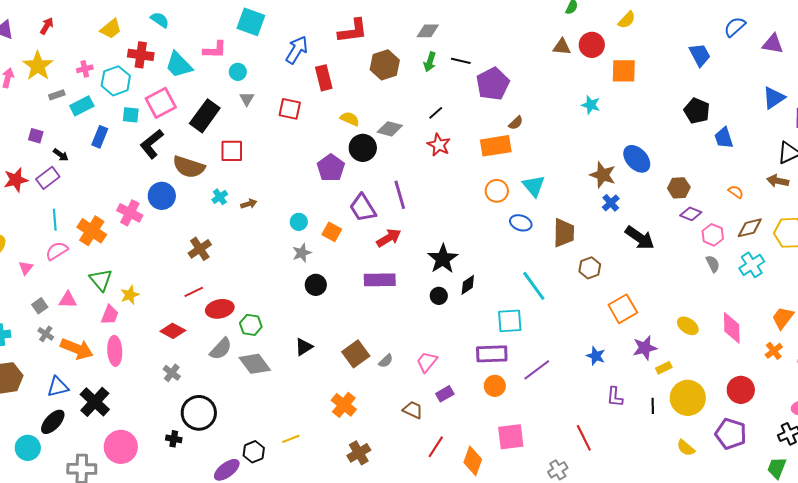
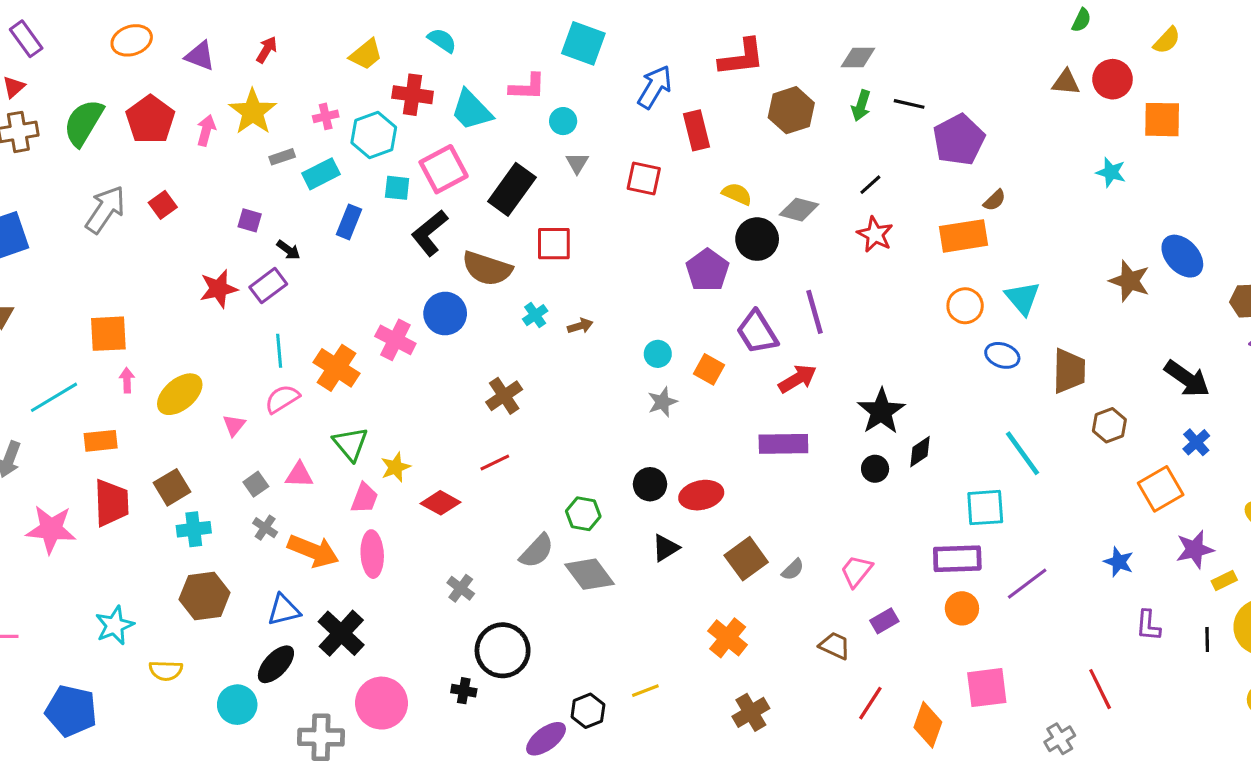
blue cross: (611, 203) -> (1196, 442), moved
black circle: (316, 285) -> (650, 484), moved
red ellipse: (220, 309) -> (701, 495), moved
red diamond: (173, 331) -> (440, 503), moved

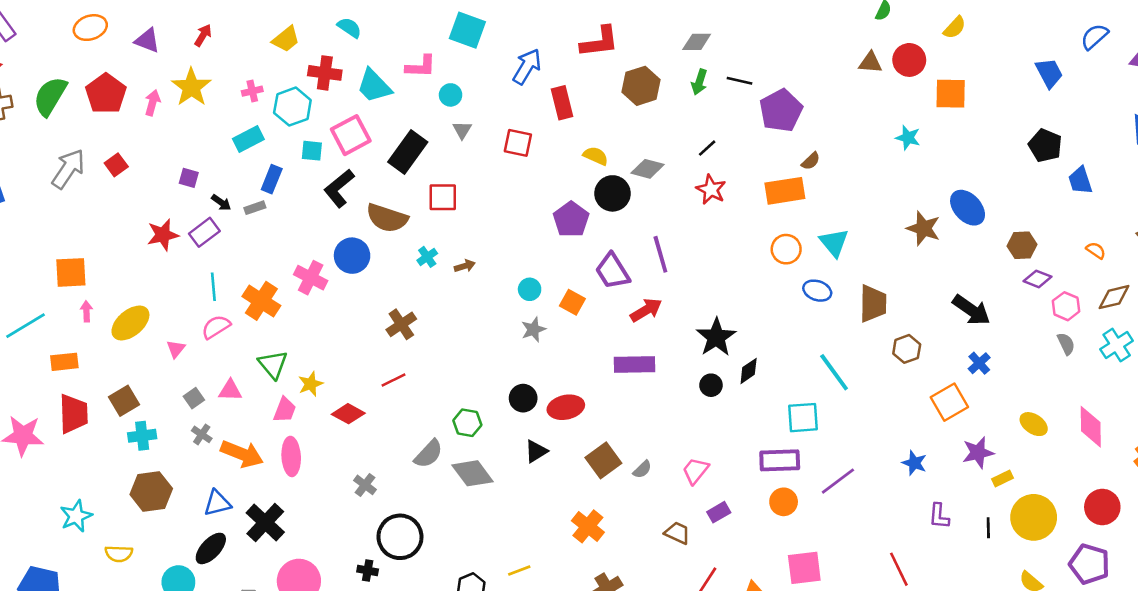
gray rectangle: (282, 157) -> (255, 208), moved

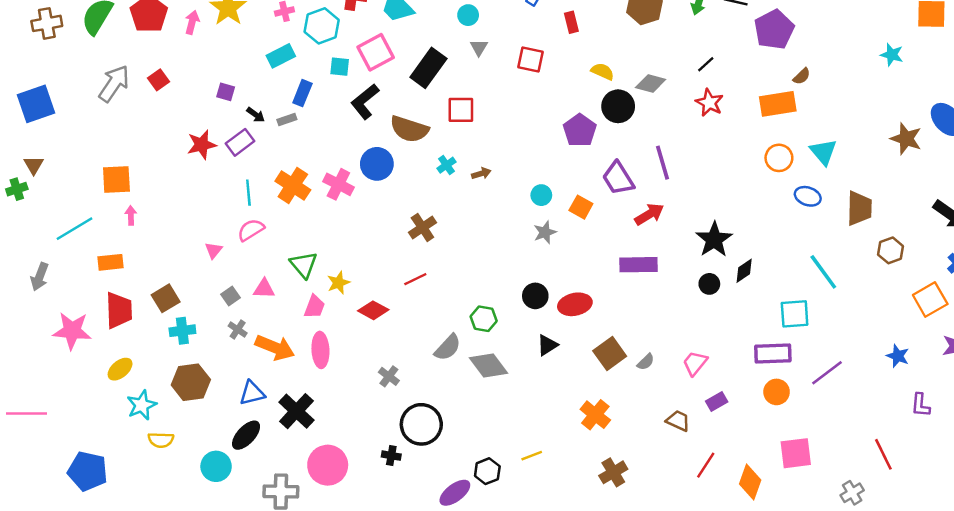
red rectangle: (562, 103) -> (571, 22), size x0.7
orange cross: (261, 301) -> (293, 185), moved
yellow ellipse: (130, 323) -> (120, 369), moved, size x0.7
cyan star: (76, 516) -> (142, 405), moved

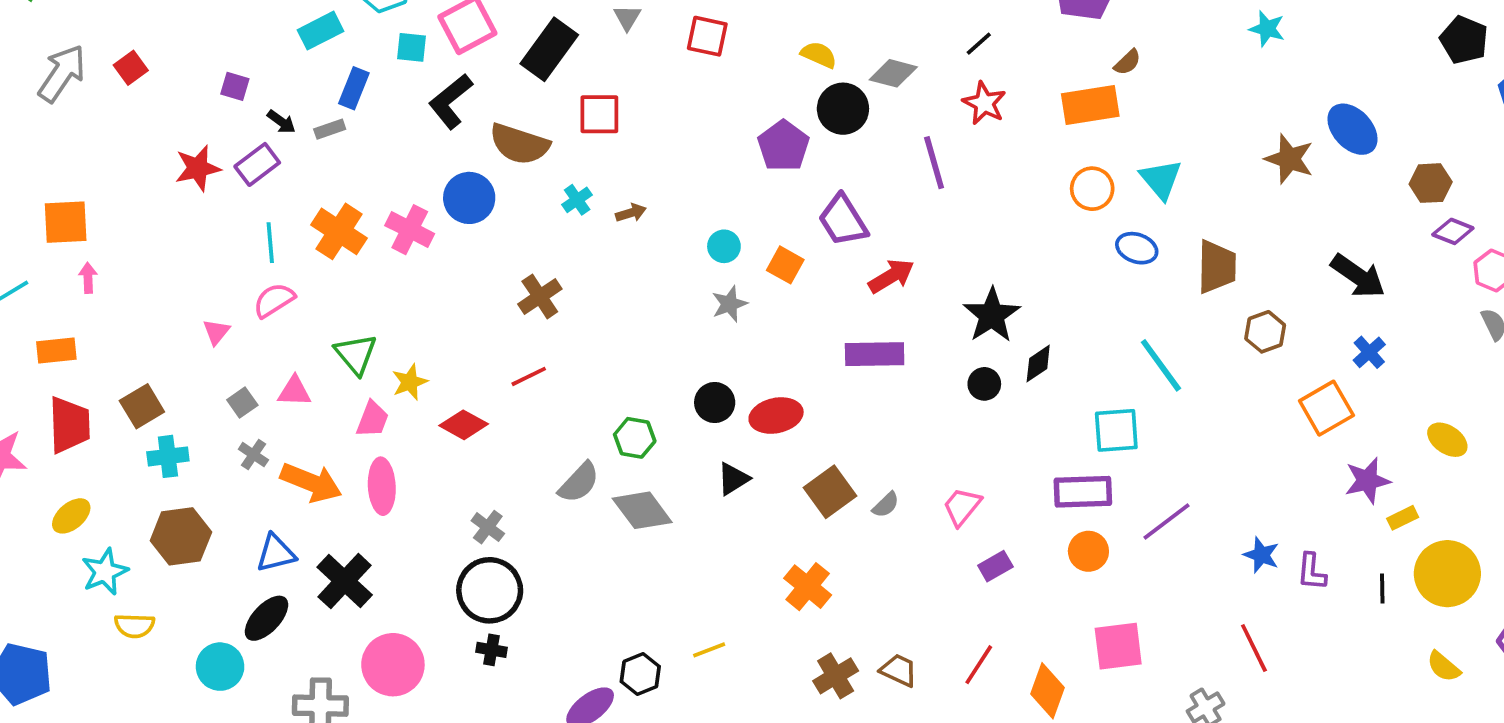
purple line: (663, 163) -> (934, 163), moved
blue star: (898, 356) -> (1261, 555), moved
brown trapezoid: (678, 421) -> (899, 670), moved
black circle: (421, 424) -> (490, 590), moved

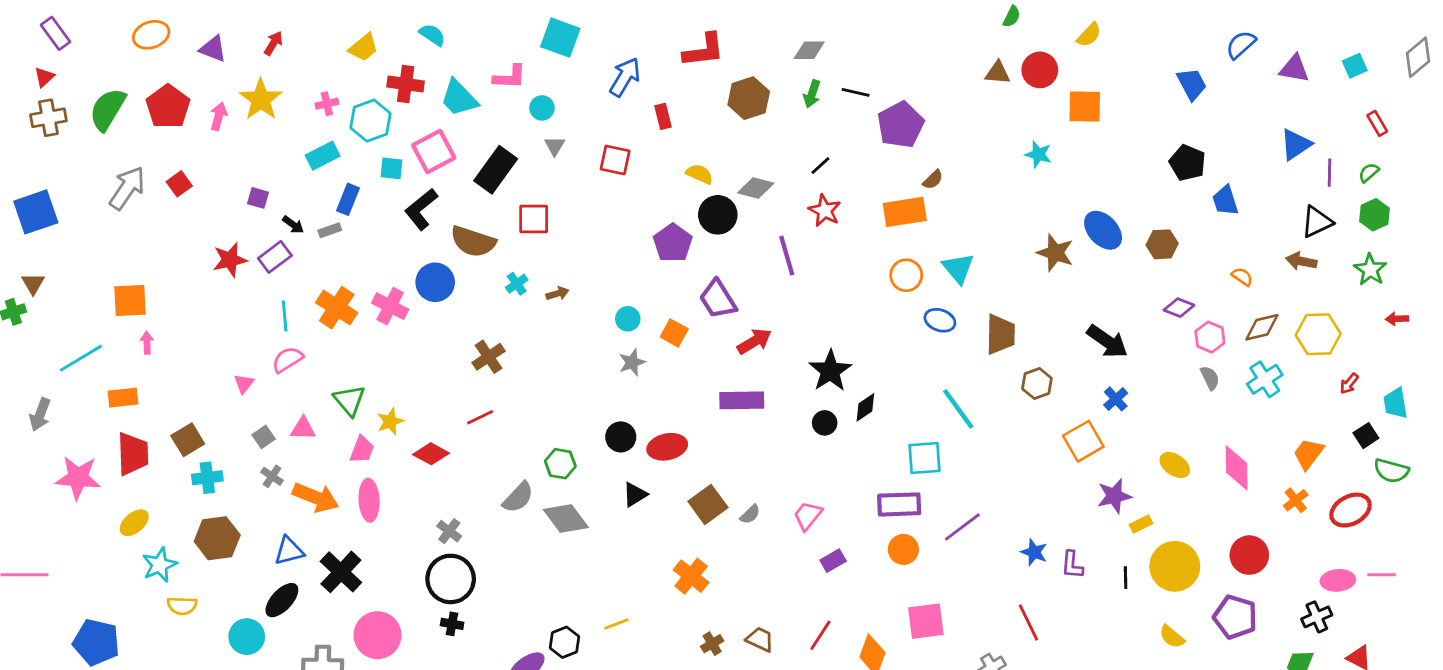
brown hexagon: (1431, 183) -> (1162, 244), moved
brown cross: (836, 676) -> (712, 644), size x0.7

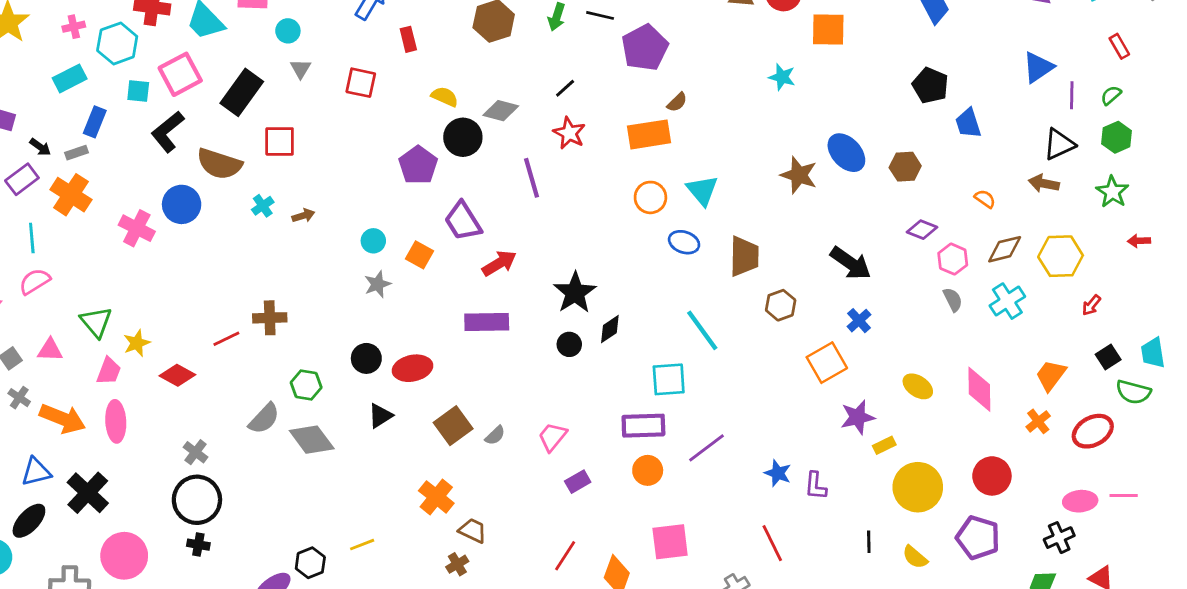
orange cross: (337, 308) -> (71, 195), moved
brown cross: (489, 357) -> (270, 318), moved, turned 32
cyan trapezoid: (1396, 403) -> (1153, 353), moved
black line: (1126, 578) -> (869, 542), moved
brown trapezoid: (760, 639) -> (473, 531), moved

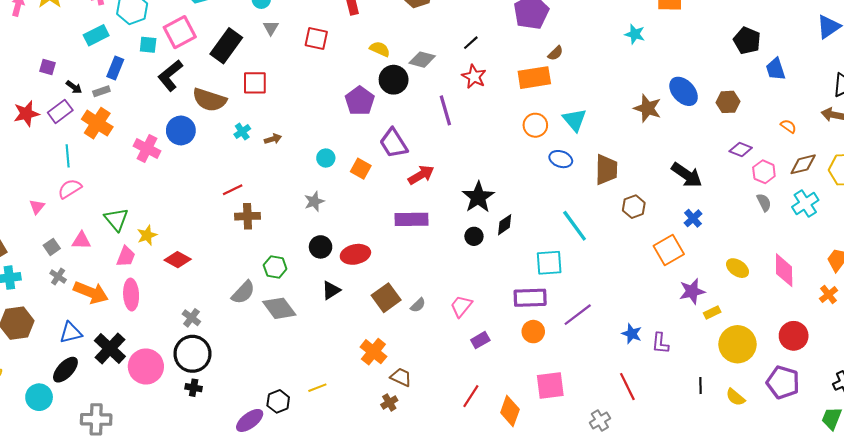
gray star: (378, 284) -> (314, 201), moved
red line: (226, 339) -> (233, 190), moved
pink circle: (124, 556) -> (146, 366), moved

